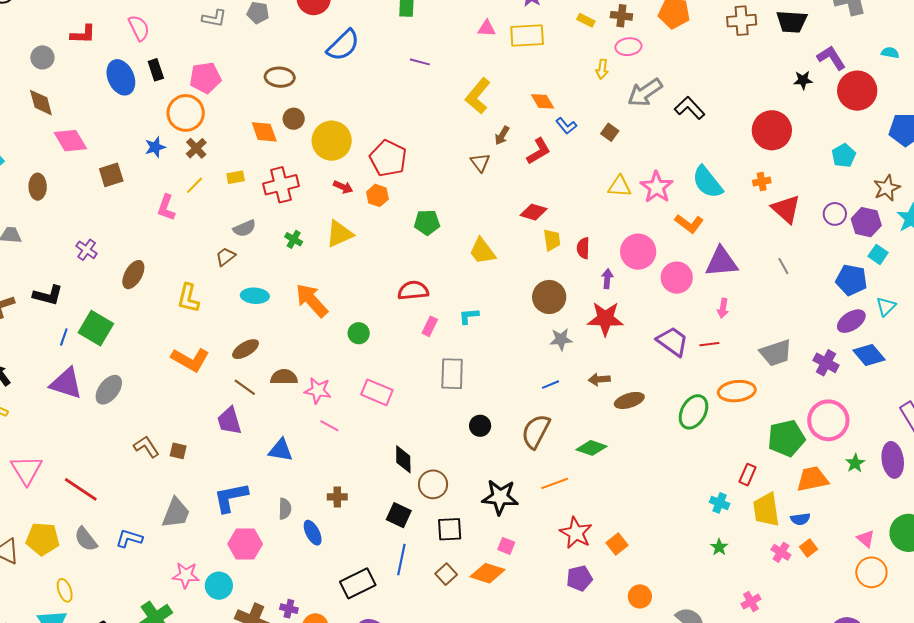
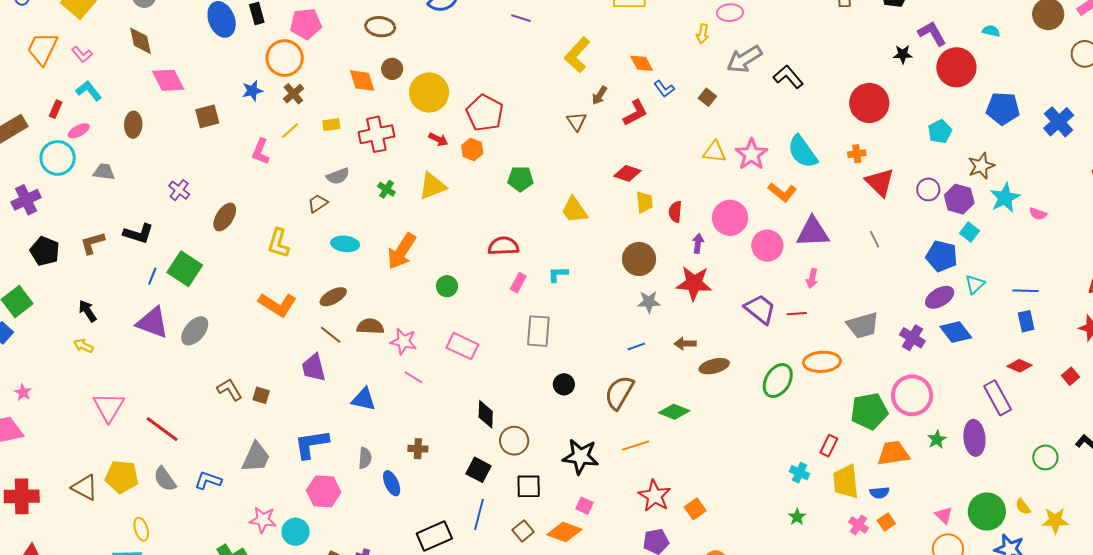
orange arrow: (312, 300) -> (402, 251), turned -108

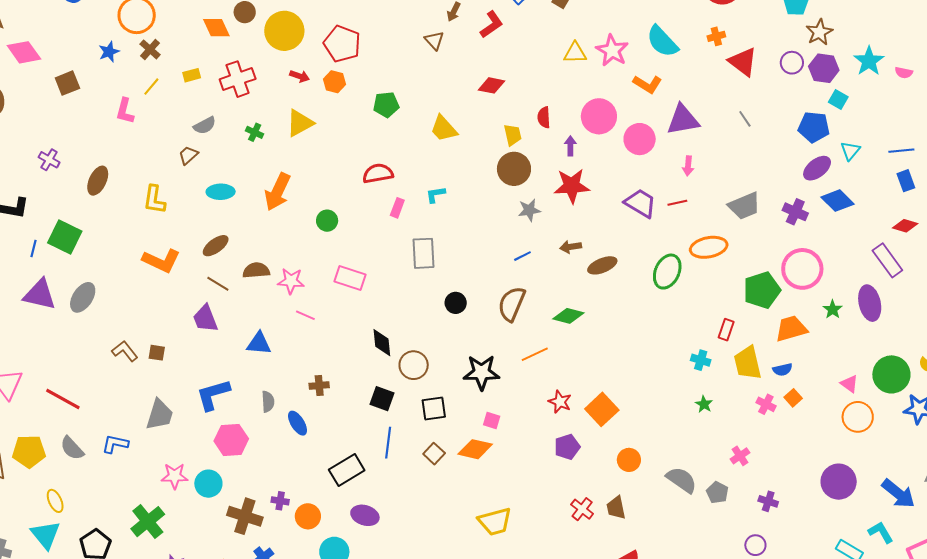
brown star: (981, 166) -> (819, 32), moved
yellow trapezoid: (644, 202) -> (513, 135), moved
red star: (655, 496) -> (560, 402), size x0.7
orange square: (695, 509) -> (602, 409), size x1.5

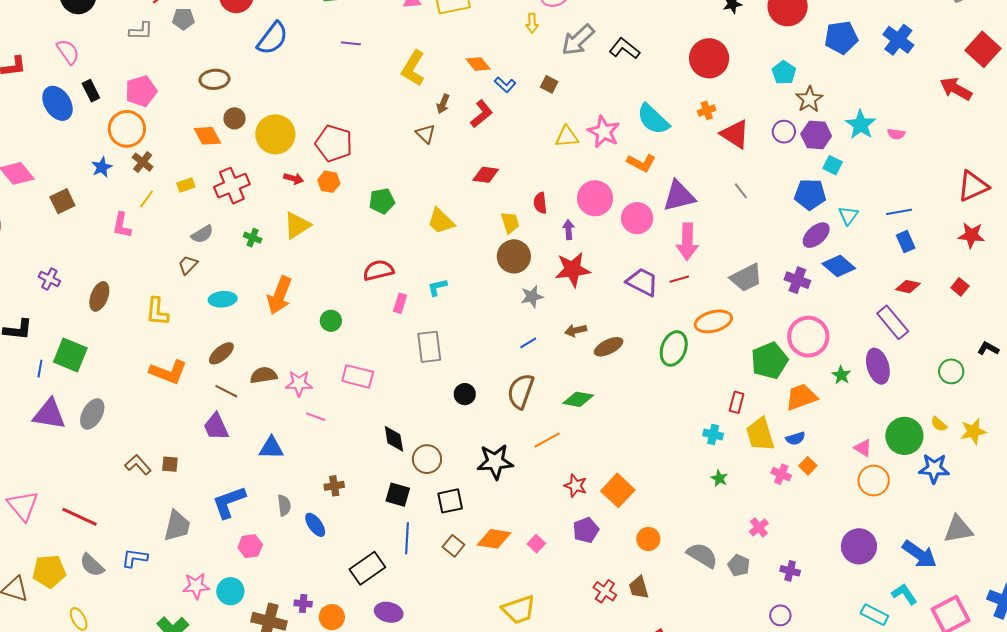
pink arrow: (688, 166) -> (687, 242), size x1.8
pink square: (492, 421) -> (536, 544), moved, turned 30
pink hexagon: (231, 440) -> (250, 546), size x0.7

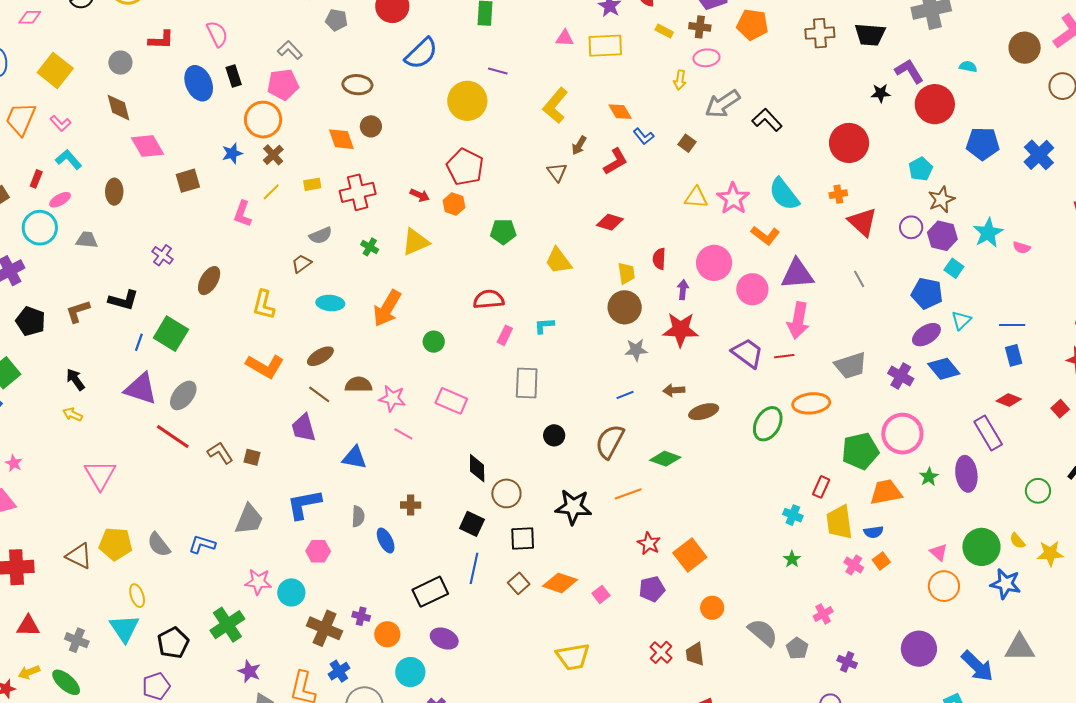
gray L-shape: (141, 31) -> (290, 50), moved, turned -145
yellow circle: (275, 134) -> (467, 101), moved
red line: (79, 517) -> (173, 437), moved

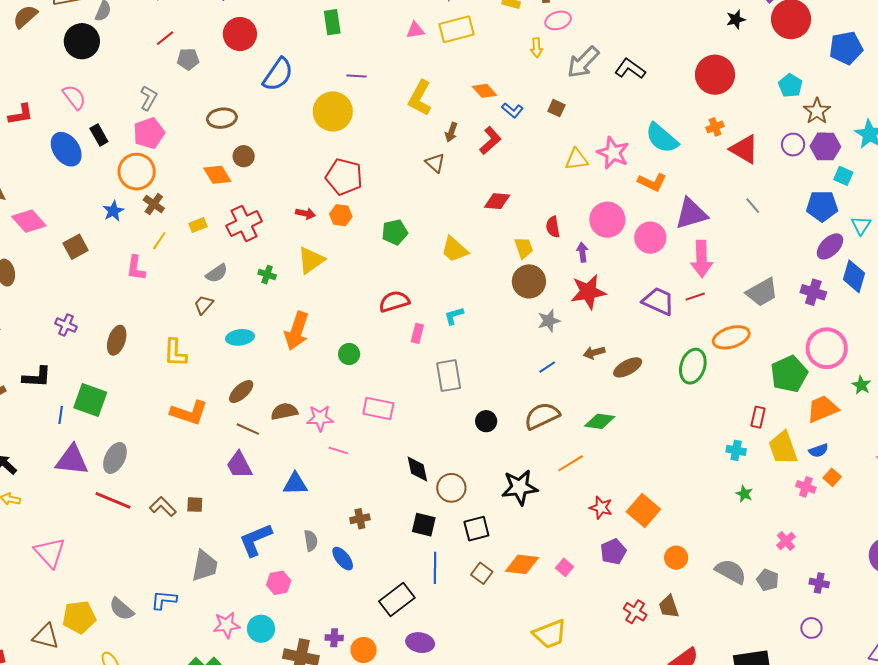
gray L-shape: (290, 50) -> (149, 98), turned 85
blue diamond: (944, 369) -> (854, 276), turned 68
brown semicircle: (610, 442) -> (542, 416), turned 48

